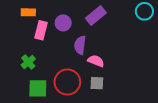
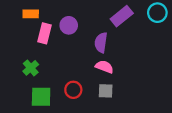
purple rectangle: (96, 16) -> (122, 16), moved
purple semicircle: (80, 45) -> (101, 43), moved
red circle: (67, 82) -> (73, 90), size x0.6

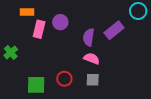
purple rectangle: (122, 16) -> (114, 30), moved
green cross: (31, 68) -> (11, 52), moved

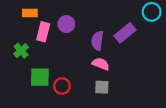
green cross: (11, 52) -> (21, 51), moved
red circle: (64, 79) -> (62, 86), moved
green square: (36, 85) -> (40, 77), moved

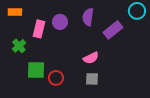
orange rectangle: (30, 13) -> (15, 12), moved
purple semicircle: (97, 41) -> (88, 17), moved
pink semicircle: (101, 64) -> (91, 58), turned 133

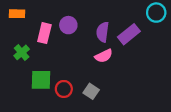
purple semicircle: (88, 17) -> (103, 32), moved
pink semicircle: (91, 58) -> (104, 56), moved
gray square: (92, 79) -> (91, 91), moved, turned 32

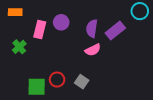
green square: (41, 80) -> (37, 87), moved

